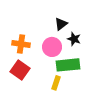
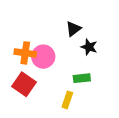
pink circle: (52, 47) -> (43, 57), moved
green rectangle: (68, 65) -> (82, 78), size x0.6

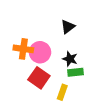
black star: (89, 47) -> (70, 59), moved
red square: (24, 84) -> (39, 78), moved

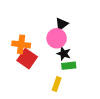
pink circle: (40, 52) -> (57, 38), moved
red square: (39, 78) -> (27, 59), moved

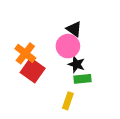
black triangle: (62, 24) -> (74, 29), turned -48
orange cross: (21, 44) -> (25, 53), turned 30

